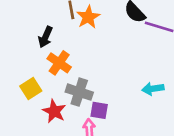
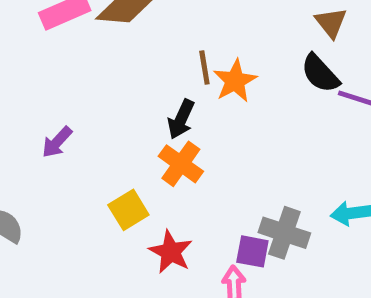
black arrow: (45, 37) -> (181, 119), moved
gray cross: (79, 92) -> (284, 233), moved

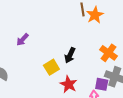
black arrow: (181, 119) -> (70, 55), moved
orange cross: (181, 164) -> (109, 53), moved

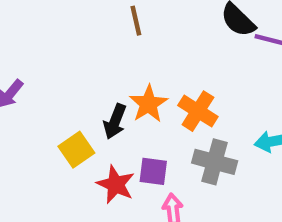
orange star: (95, 15) -> (148, 104), moved
purple square: (102, 84) -> (153, 171), moved

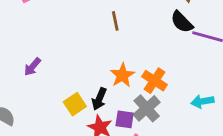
black arrow: (115, 121) -> (99, 99), moved
gray cross: (215, 162) -> (147, 108), moved, turned 32

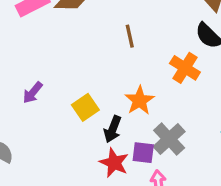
orange cross: (155, 81) -> (185, 68), moved
yellow square: (75, 104) -> (85, 107), moved

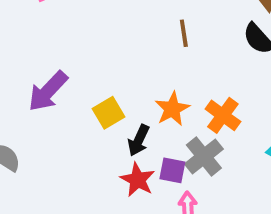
brown line: (130, 36) -> (184, 33), moved
orange cross: (185, 68) -> (223, 115), moved
purple arrow: (33, 93) -> (48, 91), size x1.6

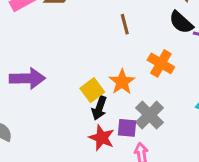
purple arrow: (48, 91) -> (27, 78), turned -128
yellow square: (108, 113) -> (92, 90), moved
orange cross: (223, 115) -> (161, 63), moved

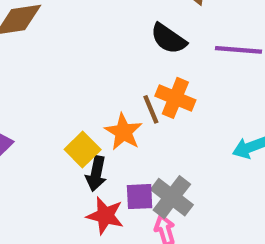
black semicircle: (181, 22) -> (168, 39), moved
brown line: (125, 24) -> (151, 109), moved
gray cross: (149, 115) -> (172, 197), moved

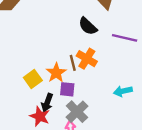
black arrow: (96, 174) -> (47, 103), moved
purple square: (140, 197) -> (67, 89), moved

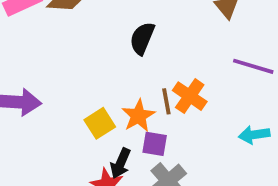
black semicircle: (88, 26) -> (142, 38), moved, turned 66
cyan arrow: (123, 91) -> (254, 135), moved

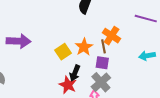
brown line: (166, 101) -> (104, 46), moved
purple square: (155, 144) -> (102, 63), moved

